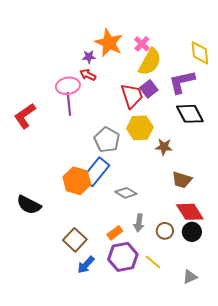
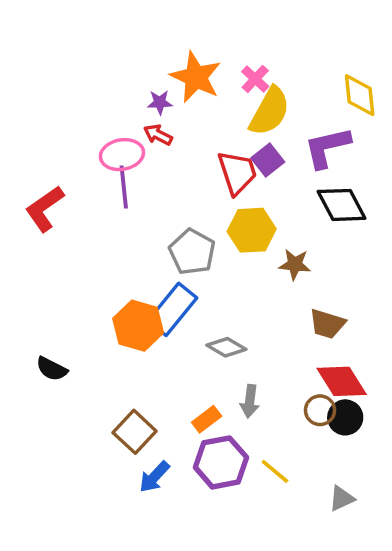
black semicircle: (29, 205) -> (52, 369), size x0.7
brown circle: (165, 231) -> (320, 410), moved

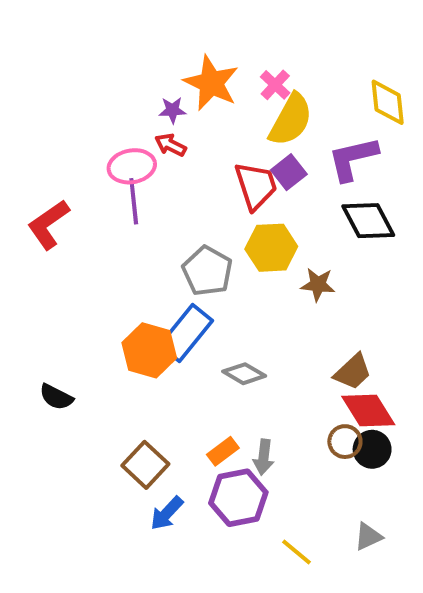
brown trapezoid: (327, 324) -> (353, 372), moved, turned -60
gray arrow: (250, 401) -> (264, 457), moved
yellow line: (275, 471) -> (297, 552), moved

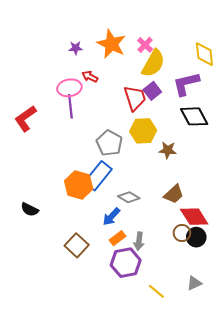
purple star: (172, 110) -> (76, 48), moved
brown trapezoid: (353, 372) -> (174, 194), moved
blue arrow: (167, 513) -> (111, 217), moved

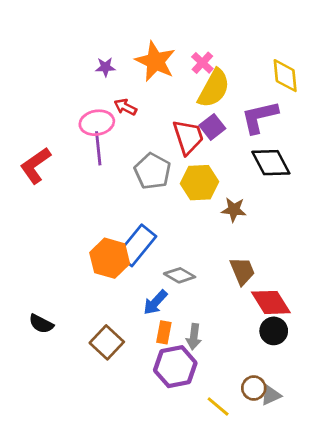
gray pentagon: (109, 143) -> (152, 171), moved
brown trapezoid: (174, 194) -> (242, 271), turned -70
black semicircle: (30, 209) -> (41, 324), moved
brown circle: (182, 233) -> (254, 388), moved
orange rectangle: (118, 238) -> (164, 332), turned -42

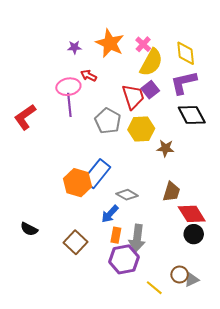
yellow diamond: (285, 76) -> (186, 53), moved
brown trapezoid: (242, 271) -> (171, 192), turned 40
gray arrow: (194, 337) -> (137, 238), size x1.5

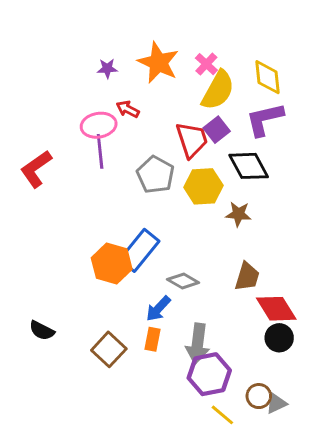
black diamond: (192, 115) -> (249, 166), moved
orange rectangle: (116, 235) -> (152, 339), moved
purple hexagon: (124, 259) -> (209, 374), moved

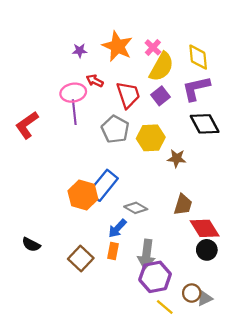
red trapezoid: (192, 140) -> (128, 95), moved
black diamond: (249, 166) -> (205, 124), moved

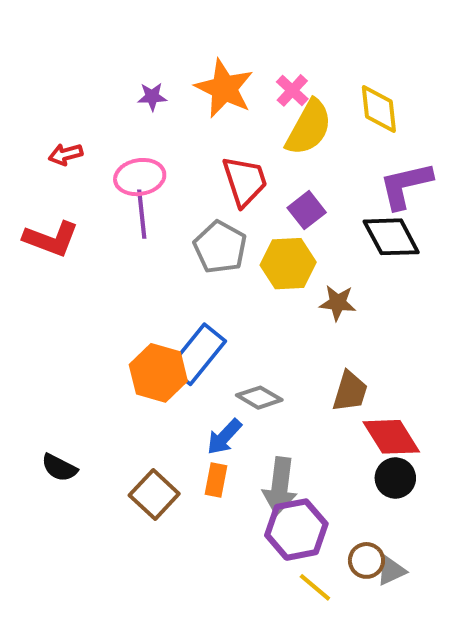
red arrow: (95, 81) -> (65, 154), moved, turned -42
purple L-shape: (196, 88) -> (406, 185), moved
purple square: (160, 96) -> (307, 210), moved
red L-shape: (27, 125) -> (51, 239), turned -124

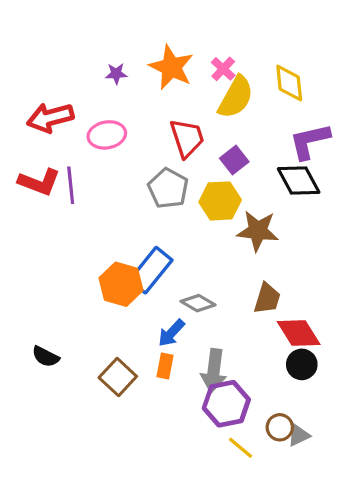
red arrow: (65, 154) -> (50, 118), size x1.8
purple line: (142, 214) -> (71, 185), moved
brown star: (338, 303) -> (258, 231), size x1.5

